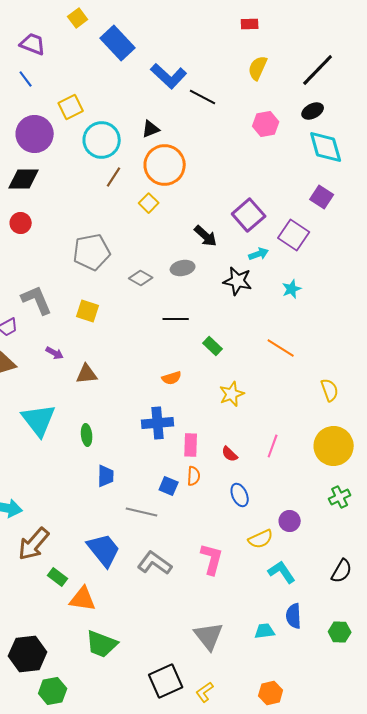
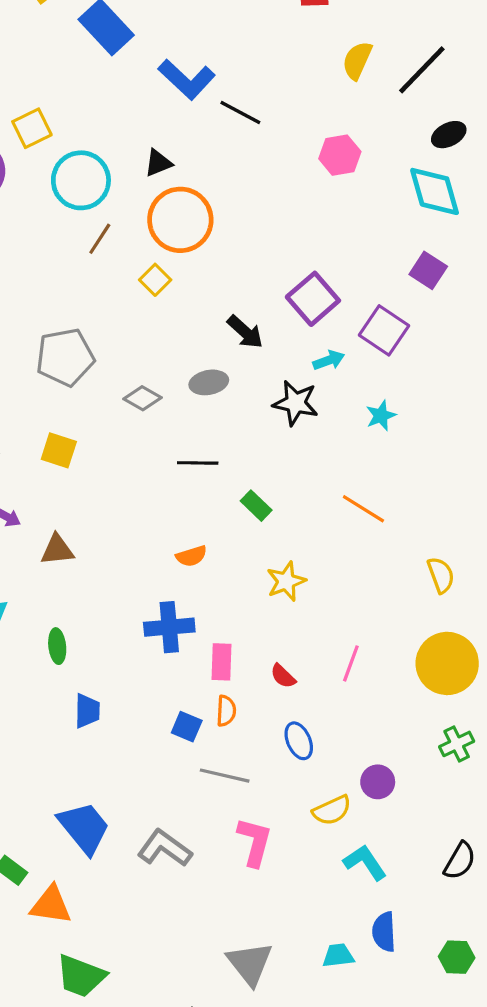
yellow semicircle: (258, 68) -> (357, 60), moved
black ellipse: (313, 111) -> (449, 135), moved
gray line: (142, 512) -> (225, 776), moved

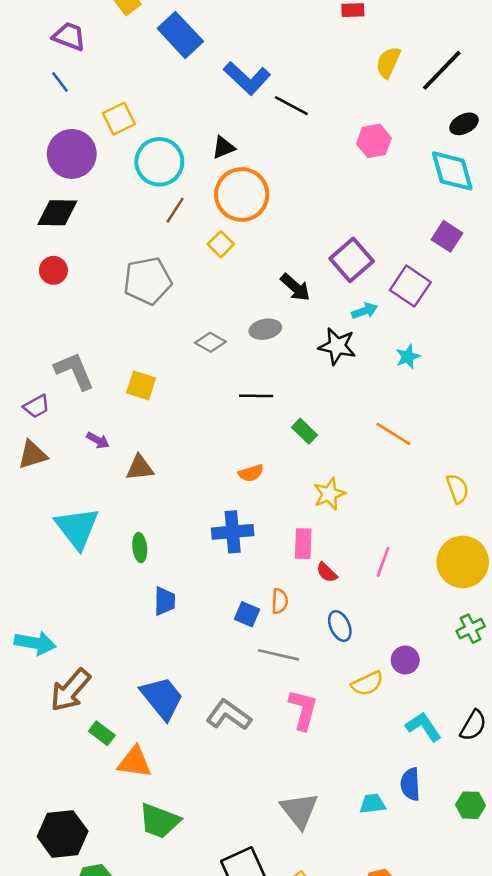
gray pentagon: (65, 357) -> (148, 281), moved
pink rectangle: (221, 662) -> (303, 544), moved
cyan L-shape: (365, 862) -> (423, 727), moved

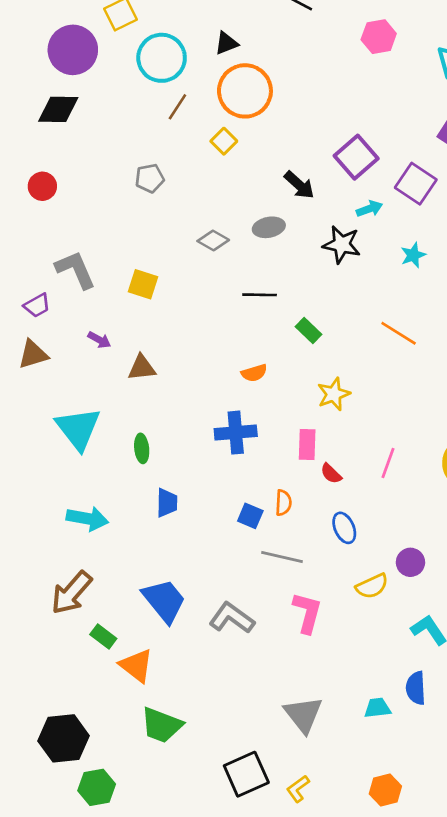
red circle: (53, 270) -> (42, 186), moved
gray pentagon: (148, 281) -> (150, 178), size x0.6
cyan arrow: (35, 643) -> (87, 519), moved
orange triangle: (135, 762) -> (136, 666), turned 30

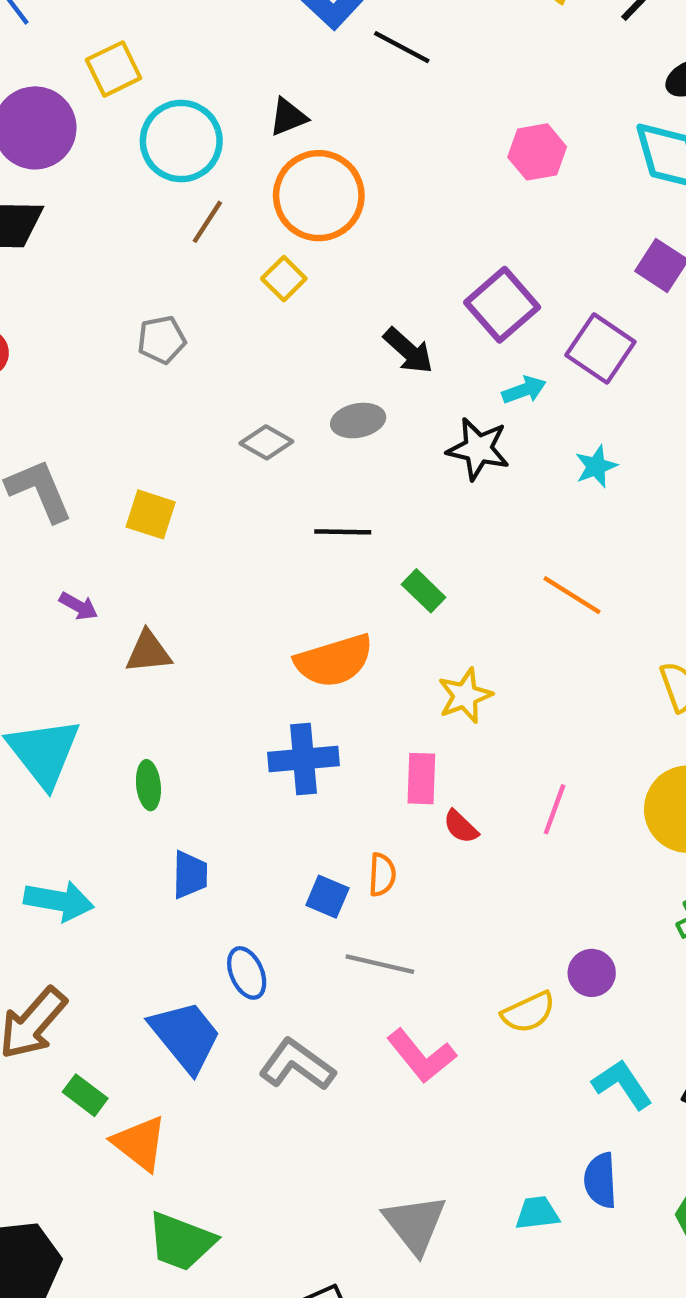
pink hexagon: (379, 37) -> (537, 152), moved
orange semicircle: (254, 373) -> (334, 661), size x1.8
blue ellipse: (344, 528) -> (247, 973), moved
pink L-shape: (307, 613) -> (421, 1056), turned 126

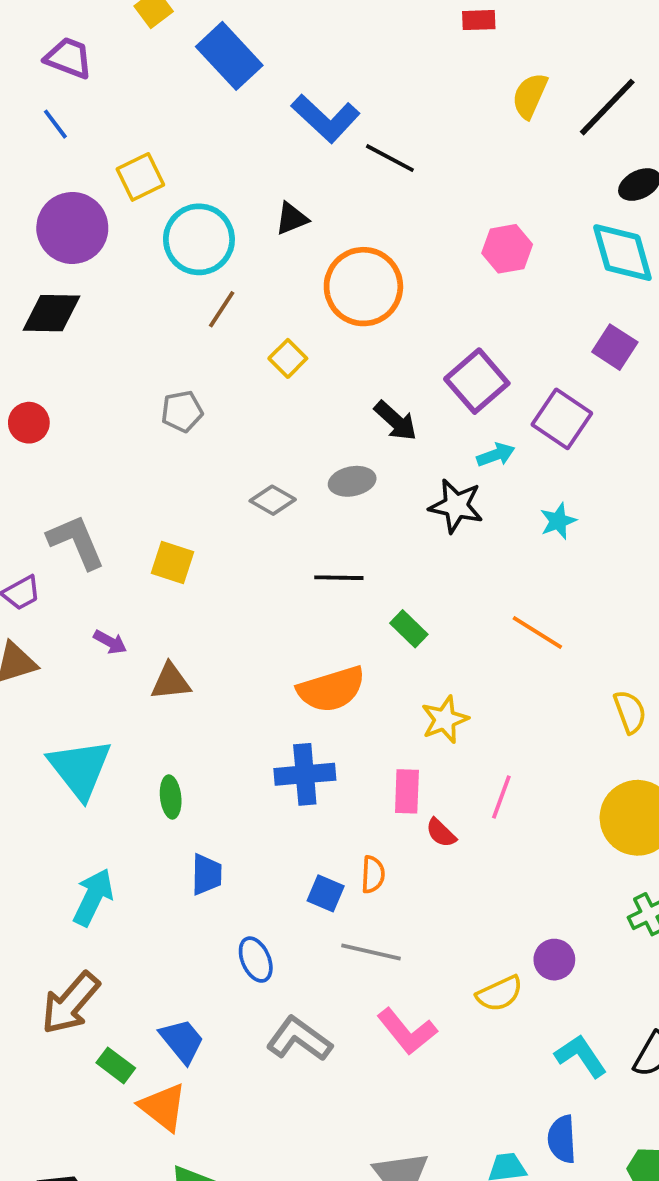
orange circle: (319, 196) -> (363, 287), moved
pink line: (555, 809) -> (501, 797), moved
cyan arrow: (59, 901) -> (93, 897), turned -74
blue trapezoid: (186, 1036) -> (182, 1041), moved, size x0.7

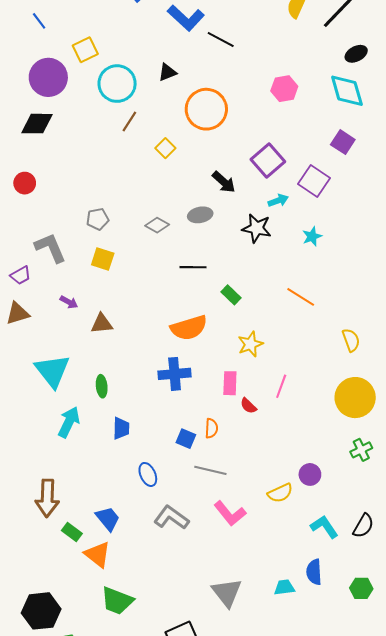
gray pentagon: (182, 411) -> (98, 219), moved
cyan arrow: (93, 897) -> (69, 422), moved
brown arrow: (70, 1003) -> (47, 498), turned -39

